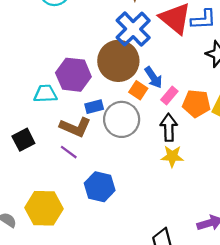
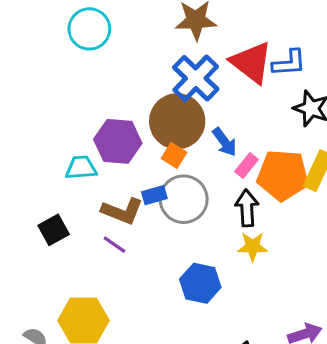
orange square: (138, 90) -> (174, 155), moved
orange pentagon: (196, 104) -> (283, 175), size x1.4
blue rectangle: (94, 107) -> (154, 195), moved
blue hexagon: (100, 187) -> (200, 283), moved

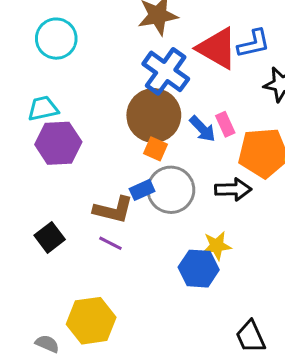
purple hexagon: (118, 141) -> (58, 143), moved
pink rectangle: (246, 165) -> (225, 124), moved, turned -55
cyan trapezoid: (81, 168) -> (43, 108), moved
black arrow: (247, 208) -> (233, 189), turned 100
yellow star: (253, 246) -> (217, 246), moved

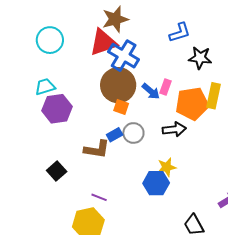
red triangle: (217, 48) -> (103, 42), moved, turned -44
pink rectangle: (225, 124) -> (166, 87), turned 49
gray circle: (171, 190) -> (133, 133), size x0.7
purple line: (110, 243) -> (99, 197), moved

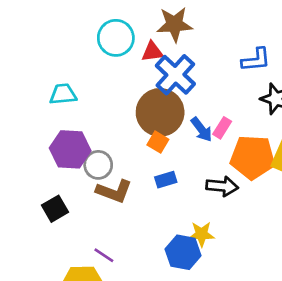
cyan circle: (50, 40) -> (116, 38), moved
red triangle: (103, 42) -> (152, 52), size x0.6
purple hexagon: (57, 109) -> (70, 149), moved
gray circle: (133, 133) -> (98, 165), moved
blue rectangle: (115, 135) -> (166, 180), moved

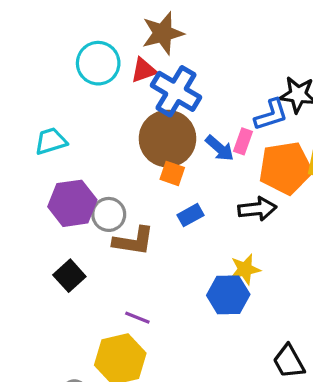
blue L-shape: (256, 60) -> (271, 115), moved

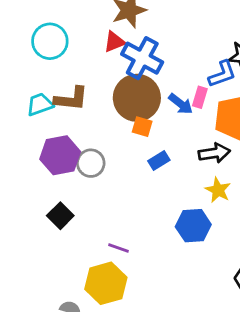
cyan circle: (98, 63) -> (50, 41), moved
brown L-shape: (134, 241) -> (71, 99), moved
yellow star: (245, 269) -> (218, 190), moved, turned -30

